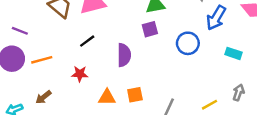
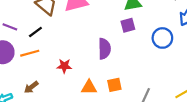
black line: (87, 41) -> (35, 32), moved

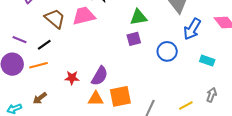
purple semicircle: (104, 49) -> (100, 76), moved, turned 30
orange square: (114, 85) -> (120, 96), size x1.5

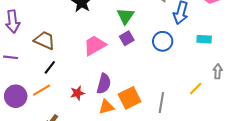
pink trapezoid: (84, 16) -> (95, 45), moved
green triangle: (139, 17) -> (125, 16), turned -30
purple line: (19, 40) -> (11, 57), moved
black line: (44, 45) -> (50, 67), moved

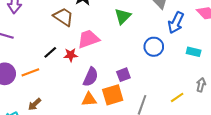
purple square: (127, 38) -> (123, 75), moved
brown trapezoid: (45, 40) -> (63, 17), moved
black line: (50, 67) -> (50, 52), moved
red star: (77, 93) -> (71, 55), moved

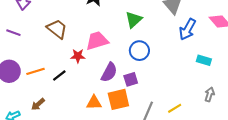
brown trapezoid: (63, 17) -> (57, 29), moved
blue circle: (154, 47) -> (139, 51), moved
black line: (50, 52) -> (59, 75), moved
purple semicircle: (91, 77) -> (109, 72), moved
yellow line: (177, 97) -> (175, 108), moved

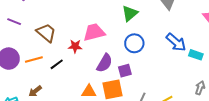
brown trapezoid: (57, 29) -> (46, 33), moved
blue arrow: (188, 29) -> (176, 42), moved, turned -80

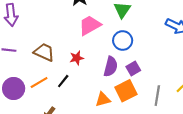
pink trapezoid: (94, 32) -> (90, 25), moved
blue circle: (134, 43) -> (123, 41), moved

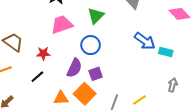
black line: (63, 81) -> (37, 77), moved
orange square: (126, 91) -> (85, 94), turned -30

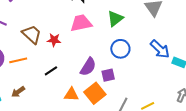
blue circle: (91, 45) -> (120, 49), moved
red star: (43, 53) -> (54, 40), moved

